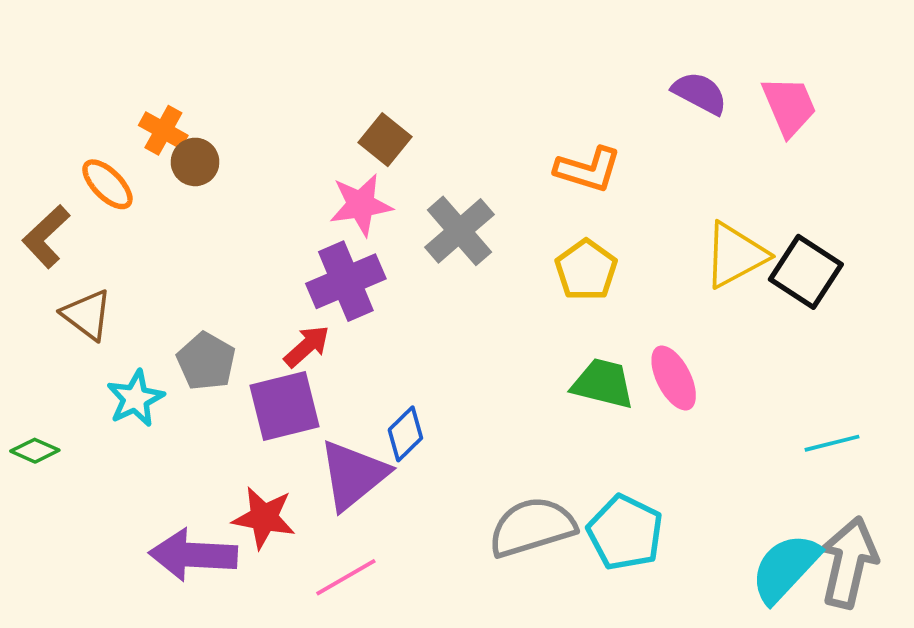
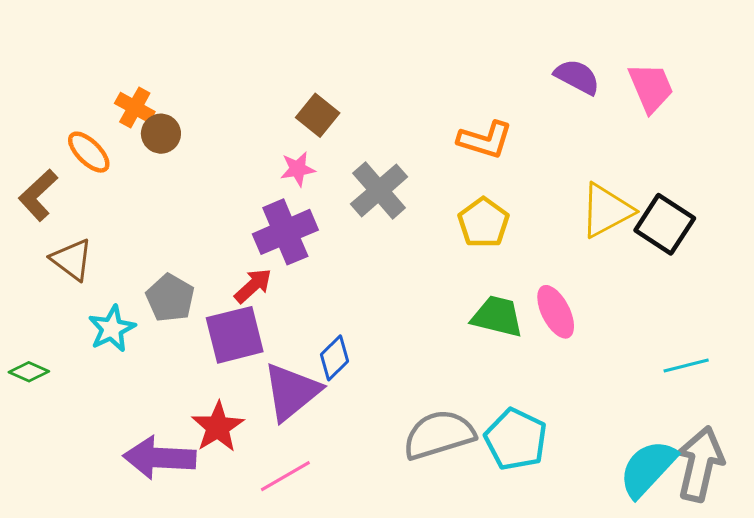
pink star: (361, 205) -> (298, 169), size x0.7
red star: (264, 518) -> (218, 427), turned 30

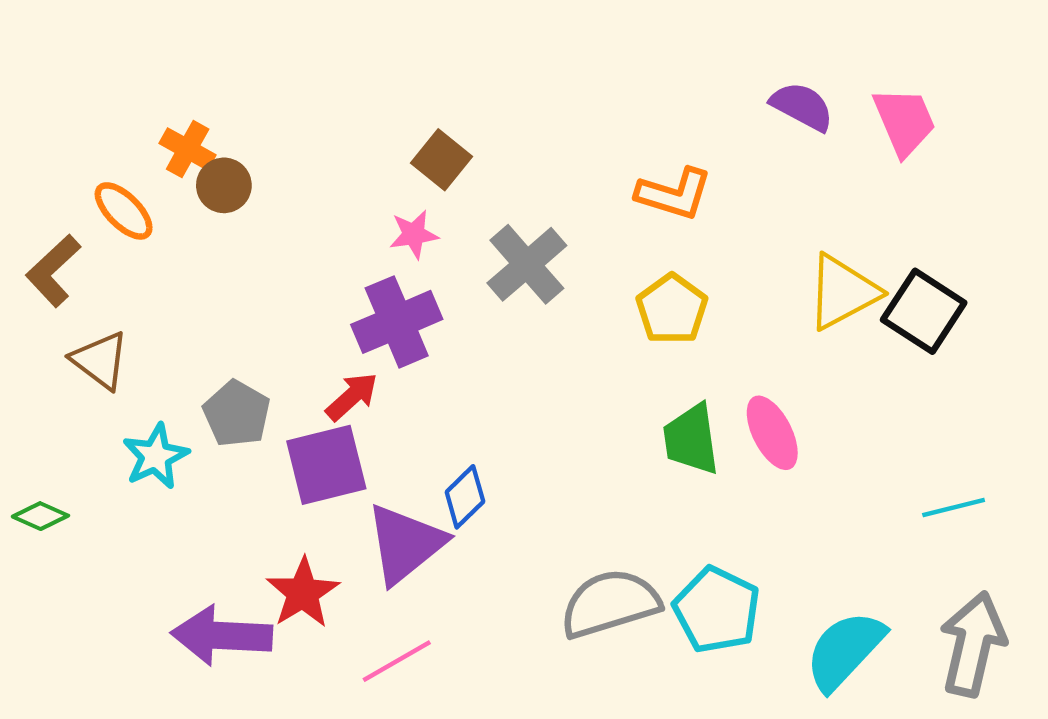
green trapezoid: (497, 316) -> (691, 439), turned -112
cyan semicircle: (648, 468) -> (845, 650), moved

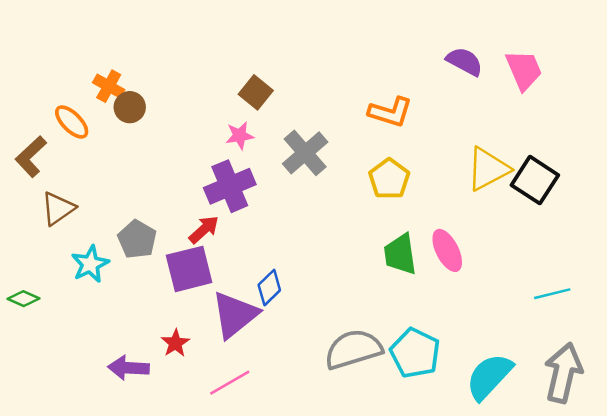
brown triangle: (100, 360) -> (58, 208), turned 48
red star: (303, 593) -> (175, 343), size x0.7
purple arrow: (222, 636) -> (128, 368), size x0.7

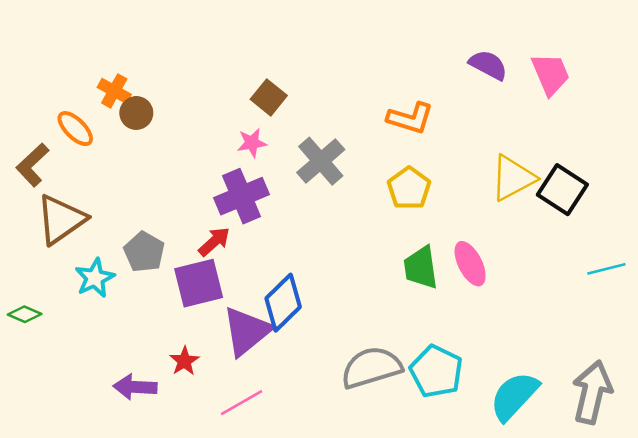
brown triangle: (58, 208) -> (61, 219), size x1.4
blue diamond: (269, 288) -> (283, 303), size x1.5
cyan line: (552, 294) -> (606, 269), moved

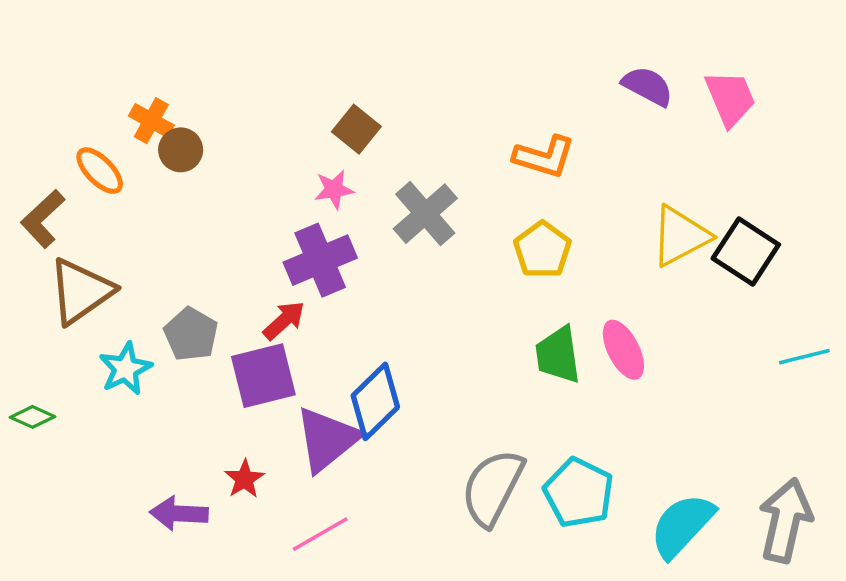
gray semicircle: (371, 368) -> (492, 488), turned -46

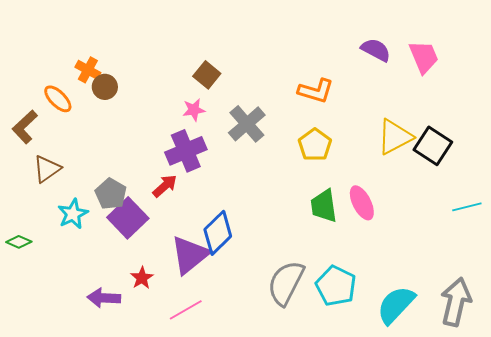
brown triangle: (81, 291) -> (47, 169), size x0.7
purple square: (263, 376) -> (128, 218), moved, turned -30

